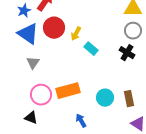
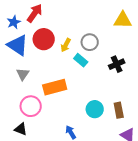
gray circle: (133, 31) -> (90, 42), moved
black cross: (127, 53) -> (117, 64), turned 35
orange rectangle: (68, 91) -> (55, 87), moved

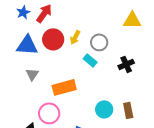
blue star: (14, 22) -> (23, 12), moved
blue triangle: (18, 45) -> (27, 45), turned -30
yellow arrow: (66, 45) -> (75, 37), moved
pink circle: (31, 106) -> (49, 113), moved

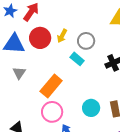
orange rectangle: (64, 87) -> (51, 86), turned -35
pink circle: (49, 113) -> (52, 112), moved

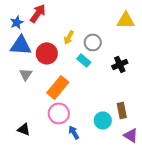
blue star: (10, 11) -> (17, 22), moved
red circle: (40, 38) -> (47, 53), moved
cyan circle: (91, 108) -> (103, 120), moved

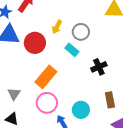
black cross: (120, 64) -> (99, 67), moved
gray triangle: (26, 74) -> (14, 94), moved
cyan circle: (103, 120) -> (81, 110), moved

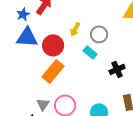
orange rectangle: (46, 77) -> (53, 71), moved
gray triangle: (14, 94) -> (43, 104), moved

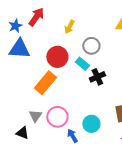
yellow arrow: (75, 29) -> (69, 27), moved
red circle: (53, 45) -> (57, 57), moved
black cross: (117, 69) -> (97, 77), moved

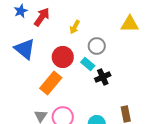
blue star: (15, 26) -> (21, 11), moved
blue triangle: (19, 49) -> (25, 49), turned 35

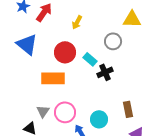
gray circle: (97, 46) -> (113, 41), moved
orange rectangle: (51, 83) -> (53, 78), turned 50

